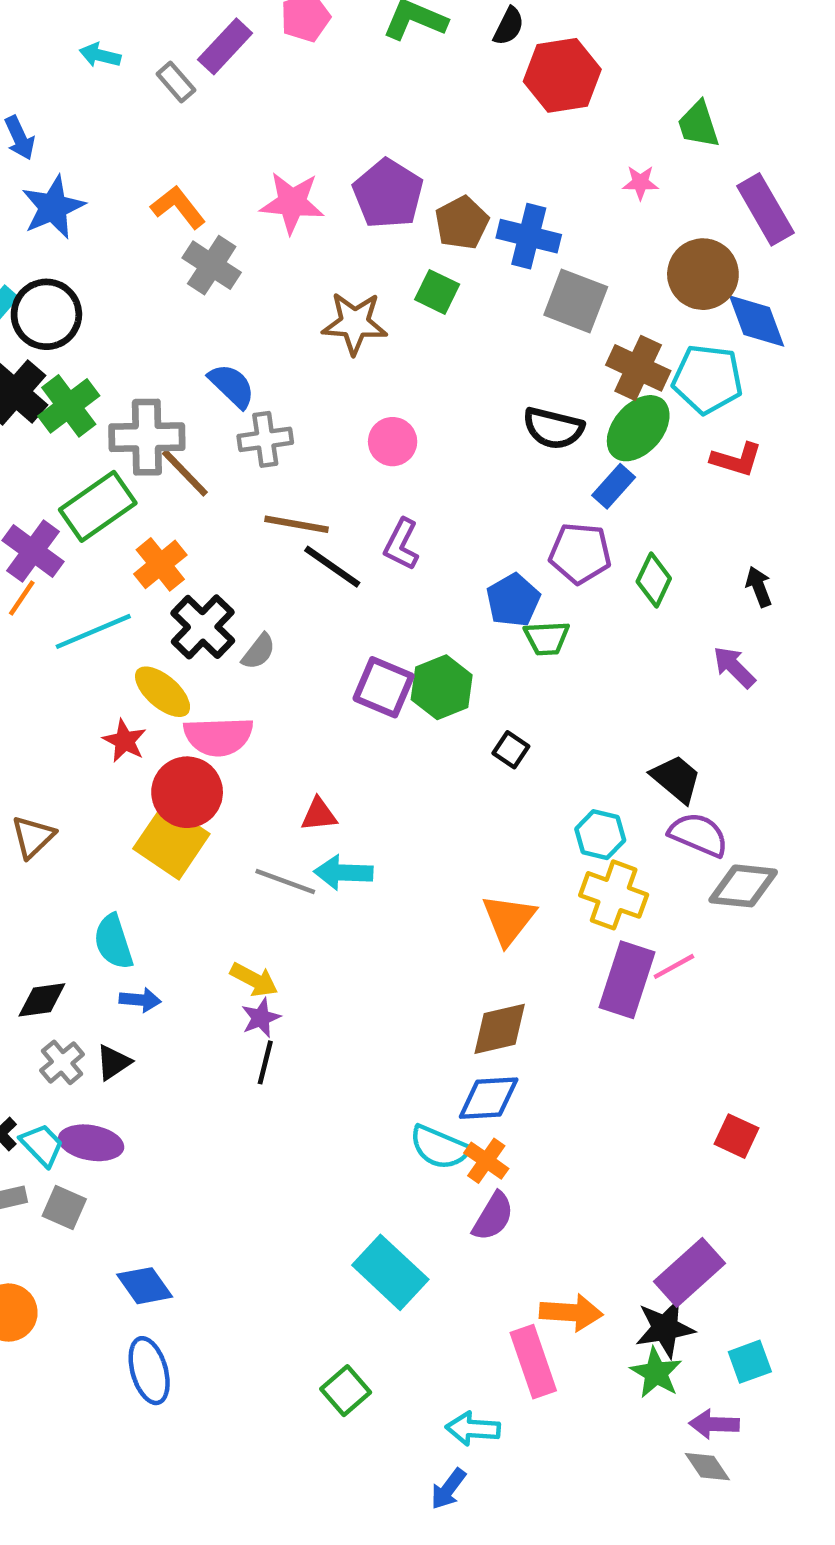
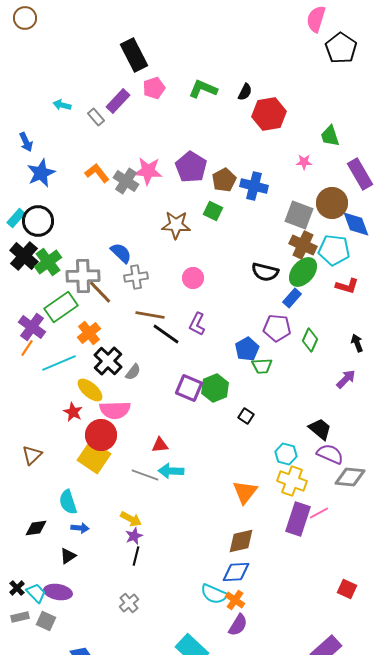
gray cross: (212, 265) -> (126, 181), moved
gray square: (576, 301) -> (299, 215), moved
purple arrow: (734, 667) -> (346, 379), turned 90
gray cross: (62, 1062) -> (129, 603), moved

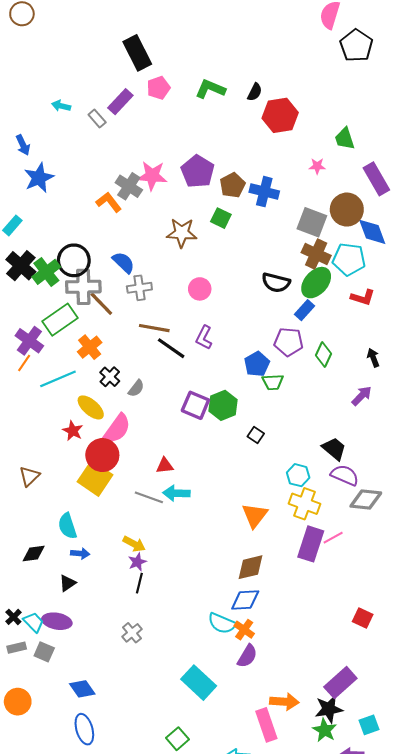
orange L-shape: (97, 173) -> (109, 202), moved
black circle: (38, 221) -> (74, 260), moved
black cross: (108, 361) -> (110, 377), size x0.7
pink semicircle: (115, 410) -> (117, 429), turned -52

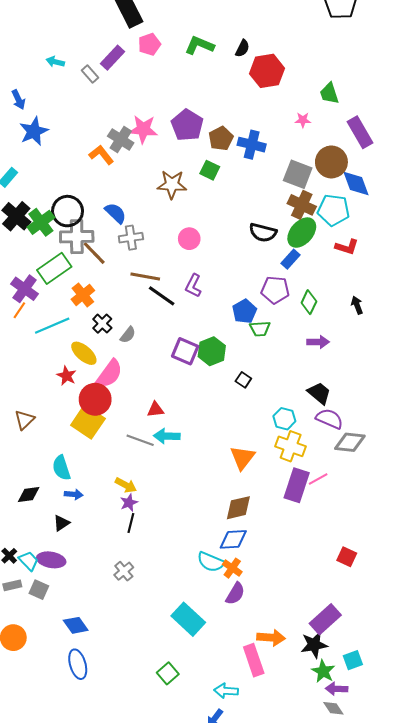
purple arrow: (362, 396) -> (318, 342), moved, turned 45
green star: (325, 730) -> (323, 671), moved

